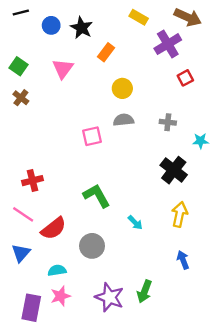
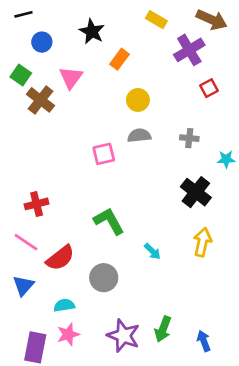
blue circle: (51, 25) -> (42, 42), moved
brown cross: (21, 98) -> (41, 100), moved, size x1.5
blue arrow: (183, 260) -> (204, 341), moved

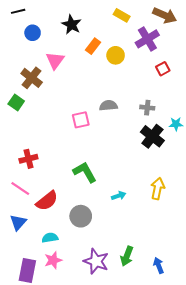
green square: (21, 75) -> (16, 102), moved
yellow circle: (138, 100) -> (116, 55), moved
black cross: (196, 192) -> (152, 136), moved
cyan arrow: (152, 251) -> (119, 196), turned -64

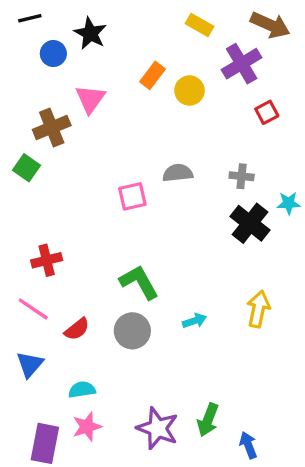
black star: (71, 25) -> (90, 33), moved
brown cross: (32, 78) -> (52, 127), turned 30
red semicircle: (47, 201) -> (77, 329), size x0.7
gray circle: (81, 216) -> (132, 331), moved
blue arrow: (159, 265) -> (248, 445), moved

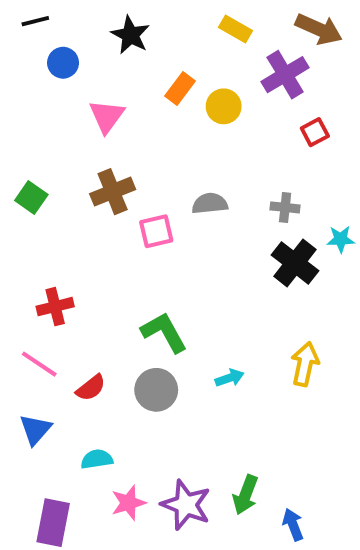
black star: (90, 33) -> (130, 35), moved
brown cross: (52, 127) -> (113, 192), moved
pink star: (87, 427) -> (128, 503), moved

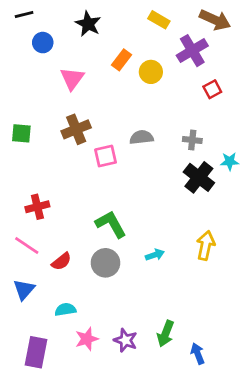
green square: (31, 198) -> (21, 133), turned -30
purple star: (186, 505) -> (126, 340), size x0.7

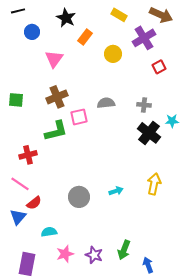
orange rectangle: (122, 60) -> (85, 37), moved
green L-shape: (111, 224) -> (56, 131), moved, turned 105
red semicircle: (61, 261) -> (34, 203), moved

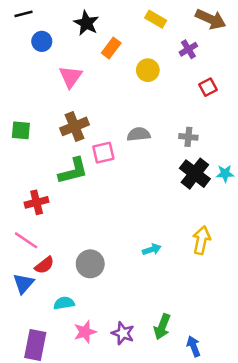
purple cross: (144, 38) -> (188, 49), size x0.6
cyan star: (172, 121) -> (225, 174), moved
gray circle: (79, 197) -> (90, 264), moved

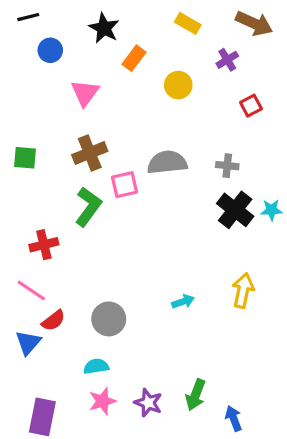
gray semicircle: (139, 134) -> (167, 162), size x1.4
green L-shape: (73, 171) -> (88, 207), turned -40
cyan semicircle: (64, 303) -> (96, 366), moved

